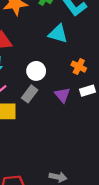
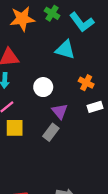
gray rectangle: (30, 94) -> (51, 132), moved
purple triangle: (62, 95) -> (60, 111), moved

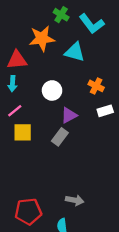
orange star: (22, 19) -> (42, 38), moved
purple triangle: (60, 111) -> (69, 115), turned 42

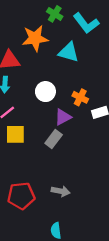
orange cross: (96, 86) -> (80, 97), moved
gray arrow: (75, 200) -> (61, 191), moved
red pentagon: (28, 212) -> (21, 196), moved

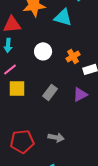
orange cross: (80, 97) -> (73, 56), turned 32
purple triangle: (63, 117) -> (80, 94), moved

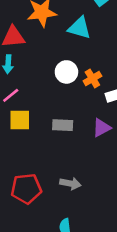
white circle: (43, 51) -> (66, 72), moved
gray rectangle: (50, 92) -> (63, 125), turned 56

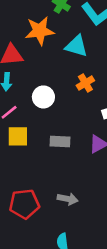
white circle: (66, 72) -> (43, 97), moved
orange cross: (92, 78) -> (85, 83), moved

